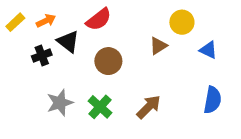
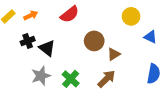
black triangle: (68, 42) -> (47, 48), moved
brown triangle: (158, 46) -> (114, 54), moved
brown circle: (108, 61) -> (94, 41), moved

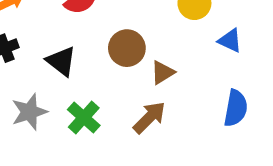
black triangle: (47, 48) -> (61, 61), moved

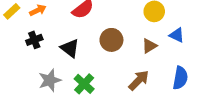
brown triangle: (163, 72) -> (149, 46), moved
brown arrow: (149, 117) -> (139, 80), moved

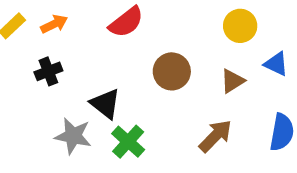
black triangle: (70, 48) -> (105, 104), moved
gray star: (50, 80) -> (73, 136), turned 30

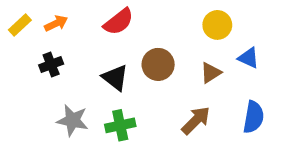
black triangle: (105, 104) -> (115, 78), moved
green cross: (128, 142) -> (120, 125), turned 36

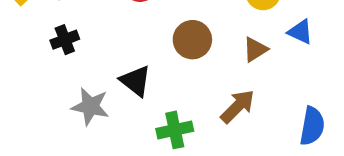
black triangle: (115, 78) -> (135, 81), moved
blue semicircle: (254, 117) -> (312, 126), moved
green cross: (120, 125) -> (175, 130), moved

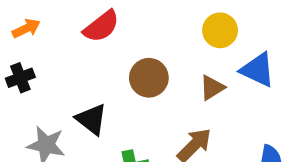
blue triangle: (300, 32) -> (258, 70), size x1.4

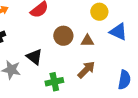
brown triangle: (212, 88) -> (87, 41), moved, turned 32

